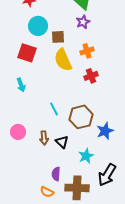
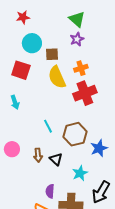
red cross: (91, 76) -> (85, 93), size x1.6

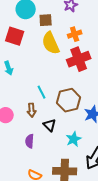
brown arrow: (38, 155) -> (32, 110), moved
purple semicircle: (50, 191) -> (30, 141), moved

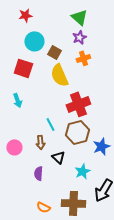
brown square: (46, 20) -> (54, 52), turned 32
orange cross: (75, 34) -> (83, 58), moved
red cross: (79, 59) -> (78, 104), moved

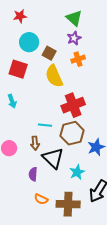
cyan line: (50, 124) -> (45, 125), turned -56
black triangle: (58, 157) -> (53, 158), size x1.6
orange semicircle: (43, 207) -> (41, 199), moved

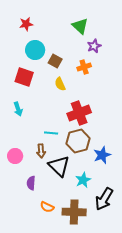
purple star: (74, 38) -> (94, 46), moved
yellow semicircle: (54, 76) -> (60, 84), size x0.6
purple semicircle: (33, 174) -> (31, 183), moved

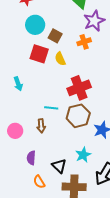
purple star: (94, 46) -> (94, 21), size x1.5
red square: (24, 77) -> (39, 54), moved
black triangle: (59, 166) -> (59, 166), moved, size x0.7
orange semicircle: (47, 207) -> (39, 182), moved, turned 32

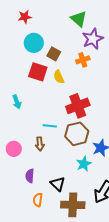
cyan star: (83, 155) -> (84, 164), moved
orange semicircle: (39, 182) -> (38, 200), turned 40

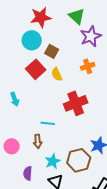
red star: (25, 17) -> (41, 17), moved, size x1.5
orange cross: (83, 60) -> (88, 66), moved
red square: (38, 72) -> (36, 69), turned 30
brown hexagon: (77, 134) -> (79, 160), moved
cyan star: (84, 164) -> (53, 161), moved

